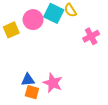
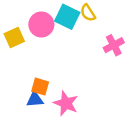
orange square: (32, 92) -> (40, 87), moved

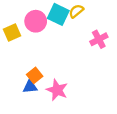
yellow semicircle: (88, 13) -> (76, 11), turned 84
orange square: (40, 87) -> (35, 75), turned 35

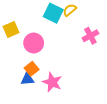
pink circle: (36, 21) -> (34, 43), moved

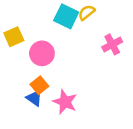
blue triangle: (27, 79) -> (34, 98), turned 40

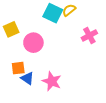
orange square: (39, 85) -> (18, 68), moved, turned 32

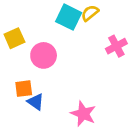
pink star: (52, 81) -> (83, 114), moved

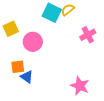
pink star: (83, 114) -> (80, 86), moved

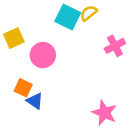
orange square: (18, 67) -> (23, 88), turned 32

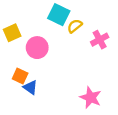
yellow semicircle: (89, 13) -> (75, 26), moved

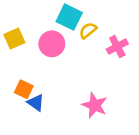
pink circle: (37, 48) -> (52, 44), moved
pink star: (91, 98) -> (95, 105), moved

